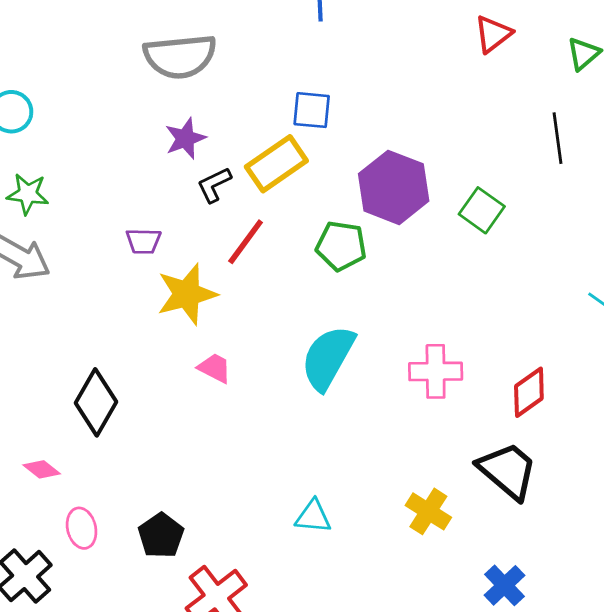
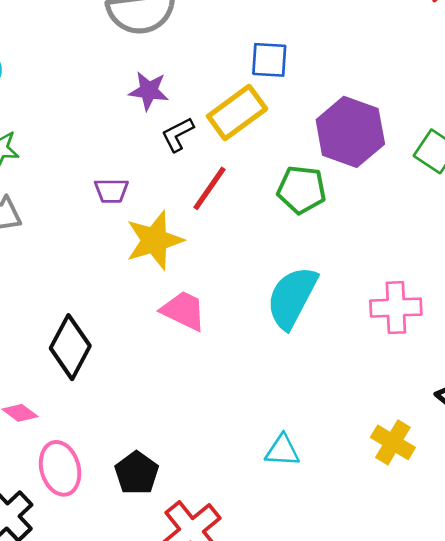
purple star: (185, 138) -> (149, 91), turned 30
pink trapezoid: (215, 368) -> (183, 311), size x1.4
pink ellipse: (82, 528) -> (60, 468), size x1.4

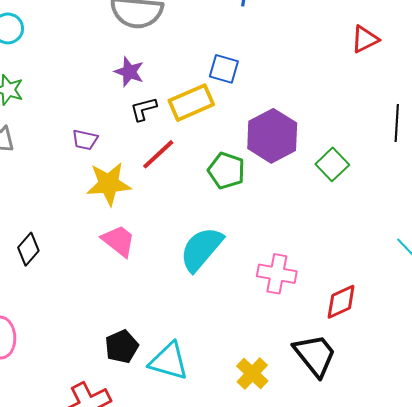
black diamond: (70, 347) -> (28, 249), size x0.7
cyan triangle: (282, 451) -> (169, 361), size x1.5
black pentagon: (137, 473) -> (122, 347), moved

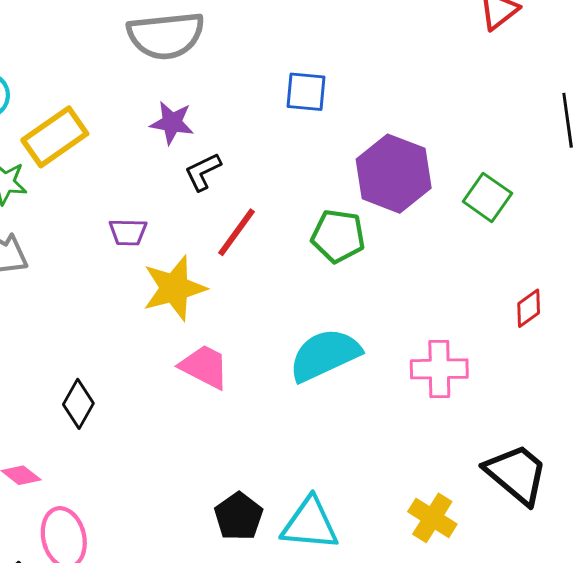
yellow rectangle: (191, 103) -> (55, 137), moved
cyan semicircle: (201, 249) -> (325, 355), turned 36
red diamond: (341, 302) -> (529, 308), moved, size x0.7

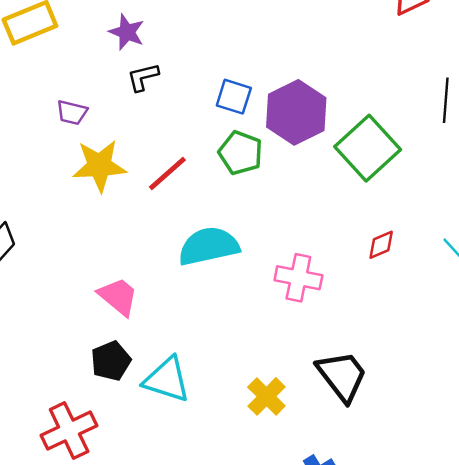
blue square: (306, 92) -> (234, 97), moved
green square: (487, 197) -> (368, 148), size x1.6
red line: (236, 232) -> (167, 173), moved
pink trapezoid: (204, 367) -> (118, 297), moved

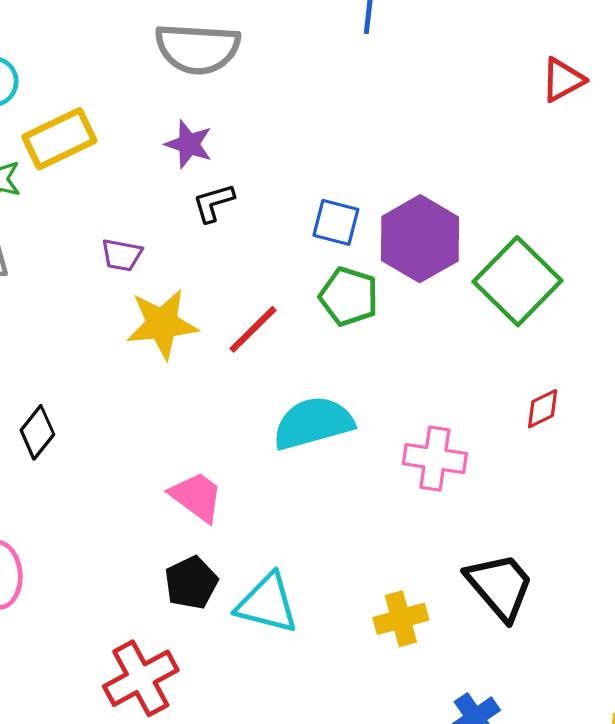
yellow cross: (266, 396) -> (401, 619), turned 33

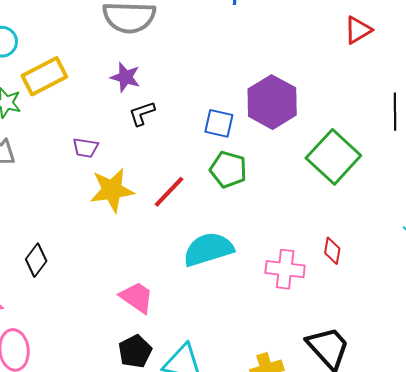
purple hexagon: (420, 239) -> (272, 102), moved
red diamond: (543, 409) -> (332, 251), moved, turned -52

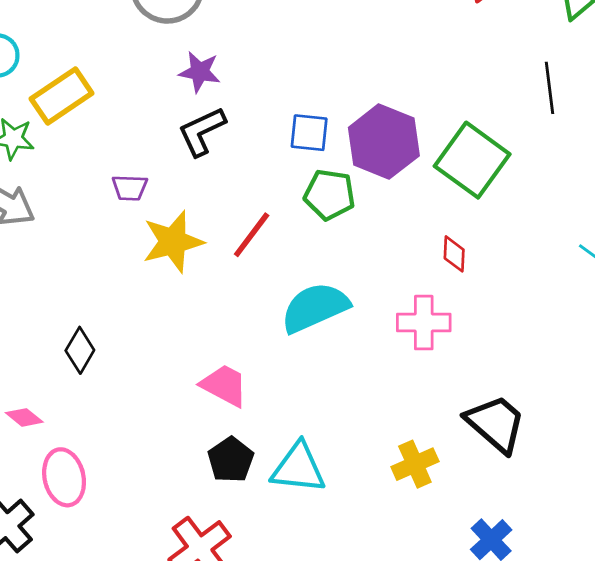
purple star: (125, 77) -> (200, 72), moved
purple hexagon: (272, 102) -> (384, 142), moved
black L-shape: (142, 113) -> (202, 131), size x1.4
red diamond: (332, 251) -> (454, 254), moved

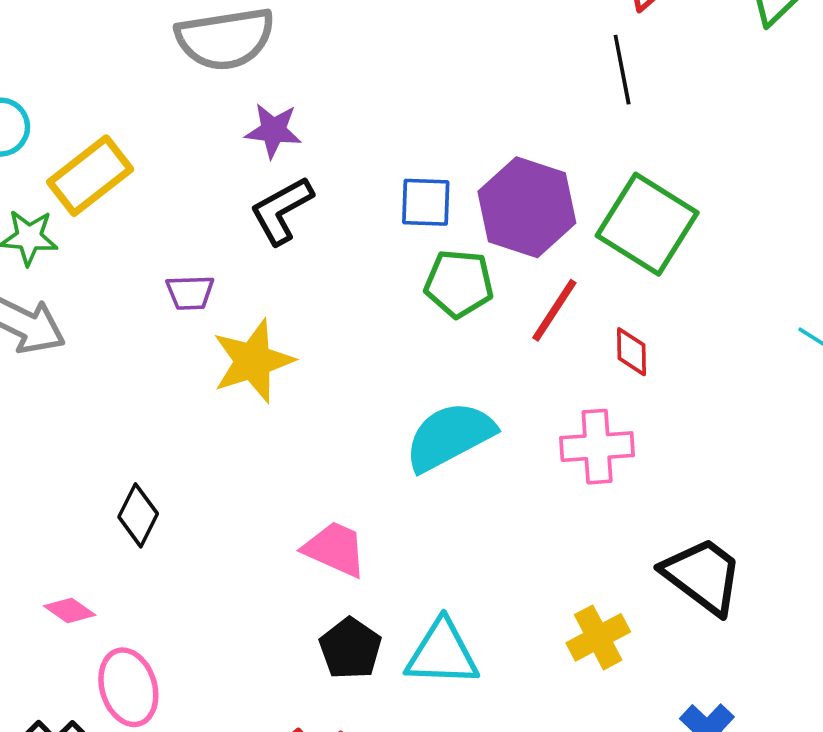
black line: (549, 88) -> (622, 70), moved
red line: (252, 235) -> (554, 310), moved

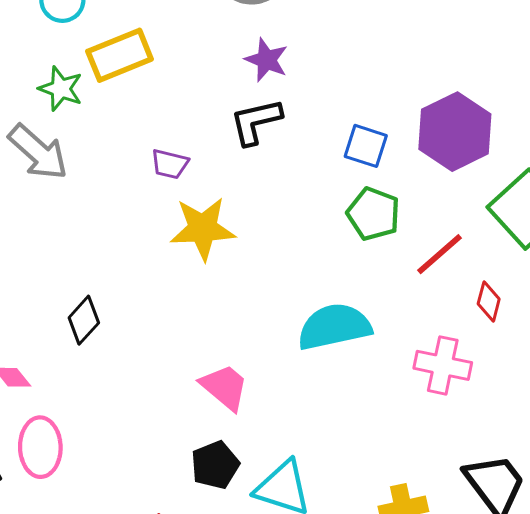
purple hexagon: (527, 207) -> (455, 132), moved

